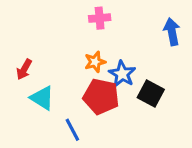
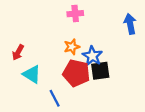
black square: (151, 94) -> (100, 71), moved, turned -36

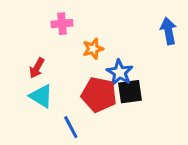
pink cross: (75, 14) -> (62, 24), moved
orange star: (72, 47) -> (93, 49), moved
red arrow: (18, 52) -> (37, 68), moved

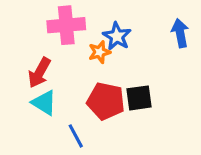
pink cross: (62, 24) -> (66, 25), size x1.6
red arrow: (37, 68) -> (39, 73), size x1.4
blue star: (120, 72) -> (117, 36), moved

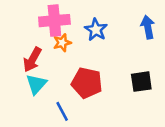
orange star: (99, 52) -> (62, 43), moved
black square: (139, 98) -> (141, 82), moved
cyan triangle: (44, 103) -> (36, 84), turned 40

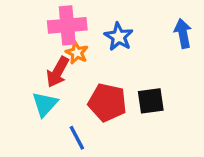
orange star: (62, 43) -> (77, 53), turned -30
red arrow: (32, 60) -> (58, 72), moved
black square: (141, 82) -> (151, 101), moved

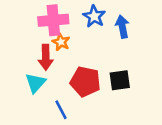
blue arrow: (183, 33) -> (122, 27), moved
blue star: (119, 37) -> (94, 16), moved
red arrow: (58, 72) -> (46, 57), turned -30

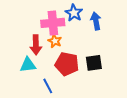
pink cross: (53, 20) -> (53, 23), moved
orange star: (61, 42) -> (55, 41), moved
cyan triangle: (35, 83) -> (28, 65), turned 42

